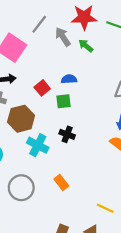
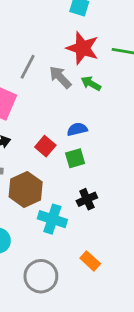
red star: (84, 17) -> (82, 48), turned 30
black cross: (67, 134) -> (87, 199), turned -35

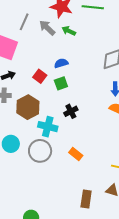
gray circle: (41, 276) -> (40, 151), moved

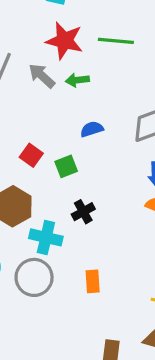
green arrow: (69, 31) -> (77, 80), turned -32
blue semicircle: (61, 63) -> (92, 129), moved
orange rectangle: (76, 154) -> (93, 281), turned 48

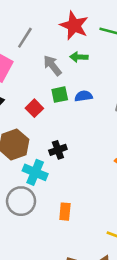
gray arrow: (42, 76) -> (52, 66), moved
green square: (66, 166) -> (60, 95), moved
black cross: (83, 212) -> (58, 150), moved

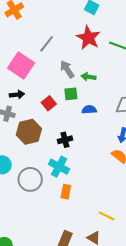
green arrow: (79, 57) -> (88, 77), moved
blue semicircle: (84, 96) -> (89, 110), moved
cyan cross: (35, 172) -> (59, 167), moved

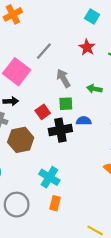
red star: (88, 38) -> (87, 47), size x0.7
green arrow: (88, 77) -> (94, 89), moved
black cross: (65, 140) -> (60, 130), moved, size x1.5
gray circle: (30, 179) -> (17, 205), moved

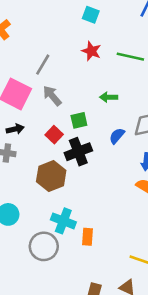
gray arrow: (63, 78) -> (52, 96), moved
blue semicircle: (84, 121) -> (117, 136), moved, turned -40
brown hexagon: (21, 140) -> (51, 176), moved
cyan cross: (49, 177) -> (63, 221), moved

